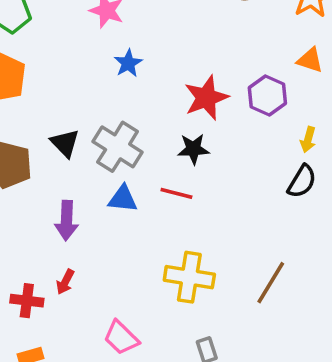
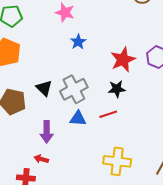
gray cross: (118, 147) -> (74, 89), turned 32
red line: (176, 193) -> (108, 114), turned -30
red arrow: (65, 282) -> (41, 159), moved, turned 80

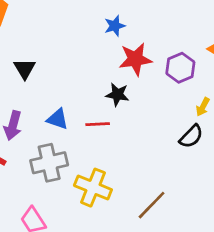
blue star: (78, 42) -> (115, 26), moved
gray cross: (74, 89) -> (49, 163), moved

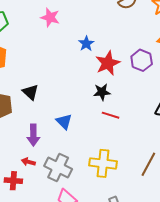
blue triangle: (58, 119) -> (64, 122), turned 42
red line: (98, 124) -> (111, 115), moved, turned 36
gray cross: (49, 163) -> (58, 167), moved, turned -36

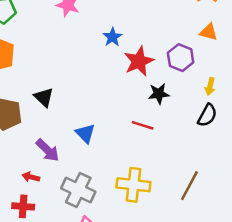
black star: (102, 92) -> (159, 94), moved
purple arrow: (33, 135) -> (48, 150), turned -45
red arrow: (28, 162) -> (31, 177), moved

